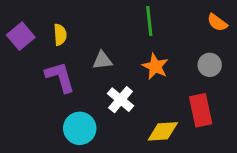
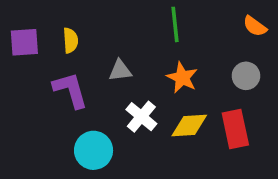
purple square: (21, 36) -> (24, 42), turned 36
yellow diamond: (163, 131) -> (189, 125), moved

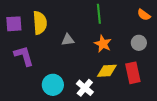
yellow semicircle: (70, 40) -> (40, 23), size x1.6
purple L-shape: (70, 90) -> (24, 56), moved
white cross: (141, 117) -> (85, 88), moved

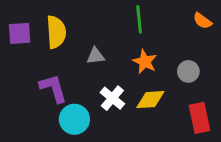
gray circle: (139, 43) -> (188, 71), moved
purple L-shape: (24, 56) -> (53, 88), moved
red rectangle: (133, 73) -> (200, 118), moved
white cross: (85, 88) -> (112, 98), moved

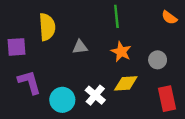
purple square: (20, 33) -> (16, 47), moved
purple L-shape: (53, 88) -> (29, 82), moved
white cross: (112, 98) -> (95, 95), moved

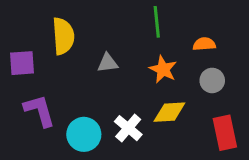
orange semicircle: (169, 18) -> (204, 44), moved, turned 140

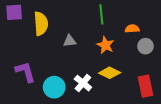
purple square: (22, 63) -> (14, 12), moved
gray circle: (212, 80) -> (145, 46), moved
yellow diamond: (169, 112) -> (110, 73), turned 30

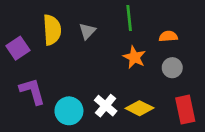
purple square: (14, 12) -> (18, 48), moved, turned -30
gray triangle: (70, 41) -> (87, 31), moved, turned -40
gray circle: (145, 46) -> (172, 68), moved
yellow diamond: (110, 73) -> (140, 108), moved

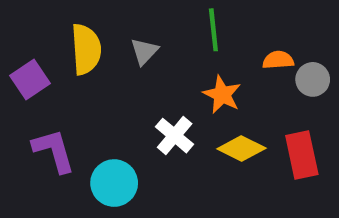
gray circle: (172, 68) -> (313, 79), moved
white cross: (106, 106) -> (175, 136), moved
yellow diamond: (140, 108) -> (241, 148), moved
red rectangle: (185, 110) -> (302, 155), moved

